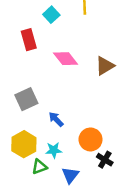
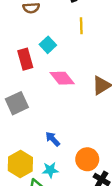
cyan square: (51, 15) -> (48, 45), moved
gray square: (26, 99) -> (17, 103), moved

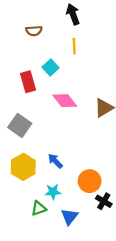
yellow line: (81, 26) -> (74, 46), moved
gray square: (17, 103) -> (20, 125), turned -30
yellow hexagon: (20, 164) -> (23, 167), moved

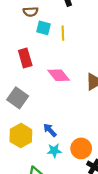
yellow line: (74, 46) -> (63, 33), moved
cyan square: (51, 67) -> (43, 28), moved, turned -32
cyan star: (53, 192) -> (54, 151), moved

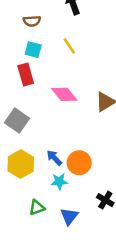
cyan square: (43, 28) -> (33, 50), moved
yellow line: (63, 33) -> (69, 46), turned -32
orange circle: (81, 148) -> (79, 163), moved

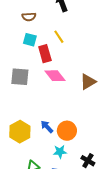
red rectangle: (26, 74) -> (45, 54), moved
gray square: (17, 120) -> (20, 77), moved, turned -30
cyan star: (59, 181) -> (60, 152), moved

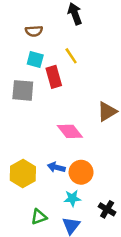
pink diamond: (55, 76) -> (70, 131), moved
gray square: (20, 77) -> (23, 90), moved
blue arrow: (47, 127) -> (56, 167), turned -32

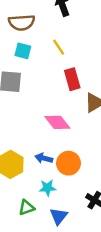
brown semicircle: (34, 31) -> (22, 22), size x1.5
red rectangle: (54, 77) -> (72, 79), moved
cyan star: (72, 198) -> (48, 188), moved

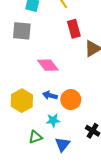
pink diamond: (57, 122) -> (48, 65), moved

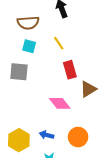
pink diamond: (48, 65) -> (60, 103), moved
orange circle: (71, 100) -> (78, 137), moved

